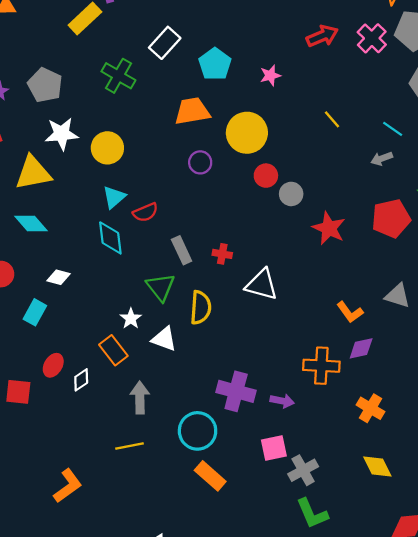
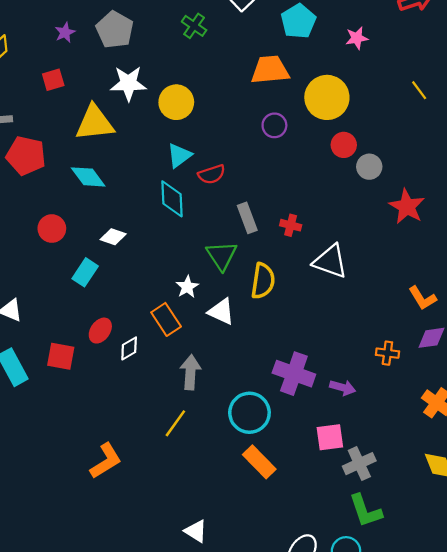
green cross: (118, 76) -> (194, 26), size x0.7
orange cross: (321, 366) -> (387, 353), size x0.6
yellow line: (130, 446) -> (175, 423), turned -48

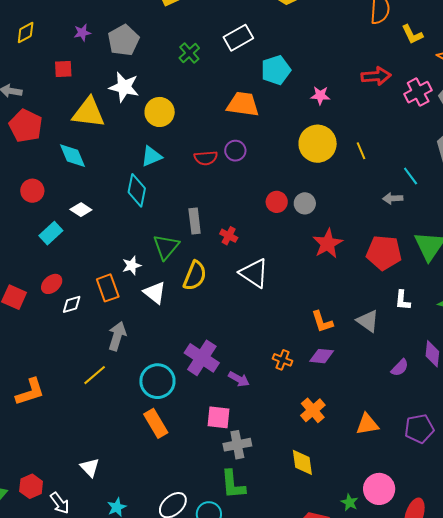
yellow circle: (327, 97) -> (318, 144), moved
red circle: (344, 145) -> (277, 202), moved
red semicircle: (212, 174) -> (206, 158), moved

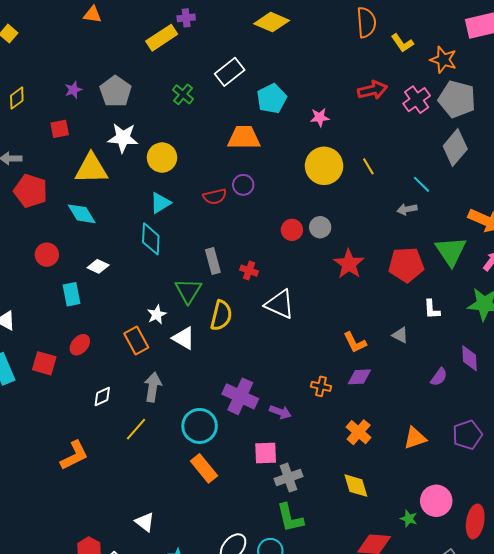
cyan rectangle: (51, 233) -> (71, 294), turned -50
white diamond: (72, 304) -> (102, 396), moved
gray triangle: (368, 321) -> (400, 335), size x0.7

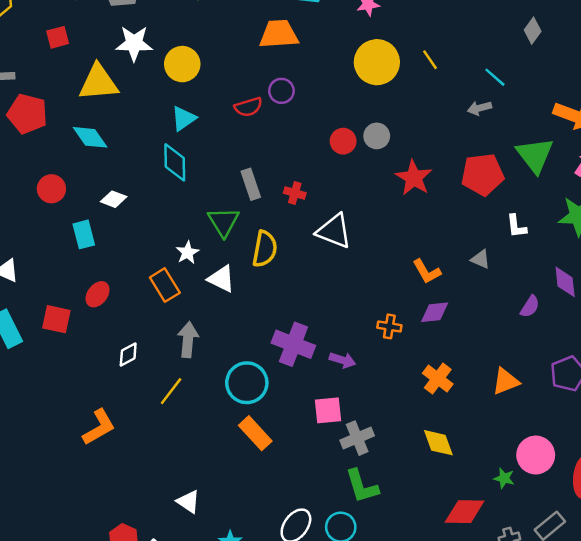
gray diamond: (455, 148) -> (533, 31), size x0.6

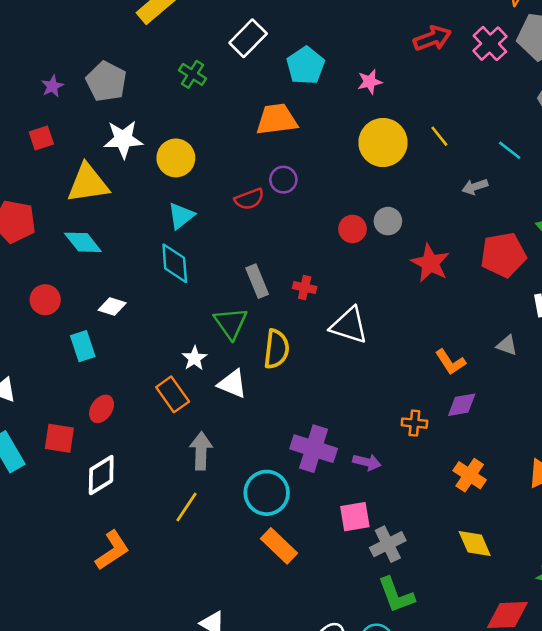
gray arrow: (479, 108) -> (475, 187), moved
white diamond: (128, 354) -> (101, 475), moved, size x1.5

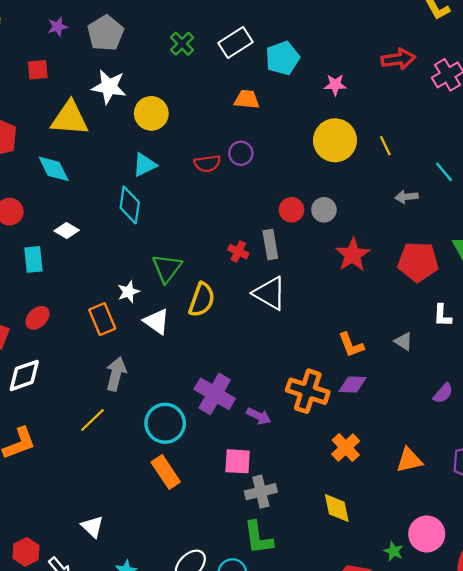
white rectangle: (248, 38) -> (235, 43), moved
orange trapezoid: (277, 119) -> (247, 99), size x0.7
gray rectangle: (257, 281) -> (270, 245), moved
orange cross: (414, 423) -> (308, 391), size x1.8

